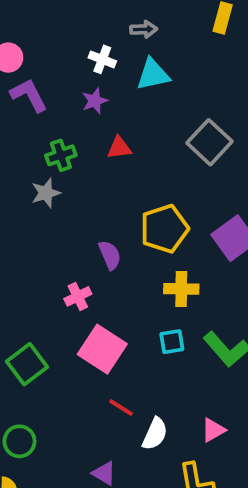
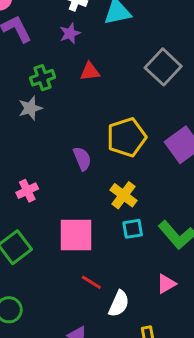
yellow cross: (181, 289) -> (123, 195), moved, turned 36
pink cross: (78, 296) -> (27, 191), moved
pink square: (102, 349) -> (76, 235), turned -33
pink triangle: (213, 430) -> (166, 284), moved

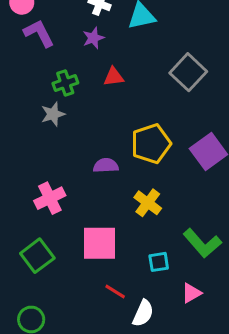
purple semicircle: (82, 159) -> (106, 165), turned -70
pink cross: (27, 191) -> (50, 198), size x1.4
cyan square: (133, 229) -> (159, 262), moved

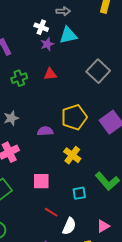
purple star: (93, 38) -> (47, 44), moved
gray star: (53, 114) -> (11, 118), moved
pink square: (100, 243) -> (41, 181), size x0.7
pink triangle: (191, 293) -> (103, 226), moved

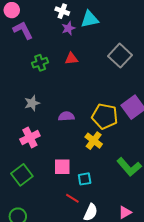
yellow pentagon: (74, 117) -> (105, 116), moved, turned 30
cyan square: (79, 193) -> (85, 179), moved

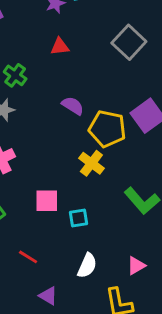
green cross: (40, 63) -> (15, 75), moved, turned -35
purple semicircle: (66, 116) -> (73, 106), moved, turned 35
red line: (72, 198) -> (28, 257), moved

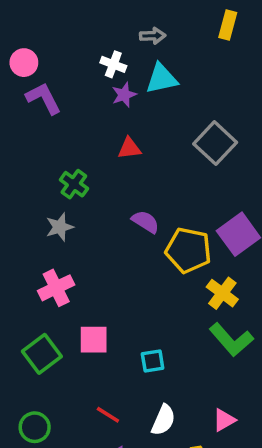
yellow cross: (91, 163) -> (222, 293), moved
pink square: (47, 201) -> (94, 340), moved
red line: (28, 257) -> (108, 415), moved

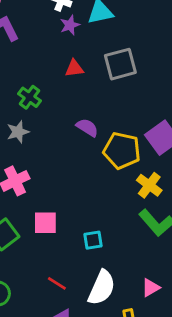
gray square: (215, 143) -> (120, 64), moved, turned 32
white semicircle: (163, 420) -> (102, 288), size x1.4

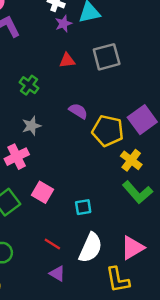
gray star: (18, 132) -> (31, 126), moved
pink square: (45, 223) -> (43, 192), turned 30
pink triangle: (151, 288) -> (132, 248), size x1.5

